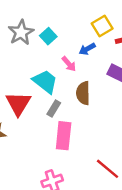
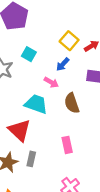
cyan square: (48, 36) -> (29, 54), moved
gray rectangle: (54, 109) -> (31, 159), moved
pink rectangle: (64, 136) -> (67, 145), size x0.7

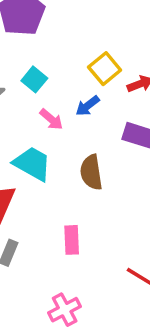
pink arrow: (51, 82) -> (51, 119), moved

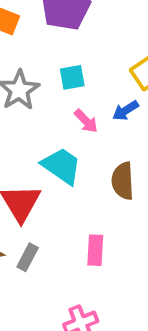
cyan square: (34, 79) -> (72, 77), turned 35

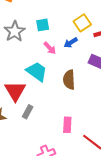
pink rectangle: (95, 250) -> (67, 125), moved
gray rectangle: (28, 257) -> (28, 112), moved

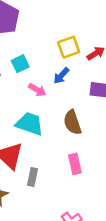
yellow square: (82, 23) -> (69, 47), turned 30
pink rectangle: (67, 125) -> (75, 164), moved

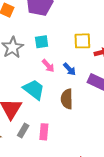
blue arrow: (61, 76) -> (70, 69), moved, turned -104
pink rectangle: (75, 164) -> (44, 132), moved

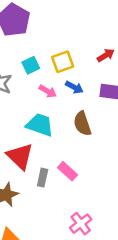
yellow square: (82, 41) -> (63, 62), moved
pink rectangle: (44, 132) -> (68, 171), turned -35

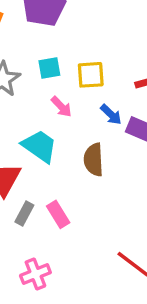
blue arrow: (74, 87) -> (111, 115), moved
pink cross: (81, 224) -> (35, 274), moved

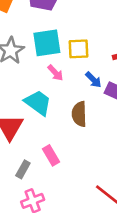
cyan square: (49, 68) -> (47, 43), size x1.6
gray rectangle: (24, 214) -> (23, 169), moved

